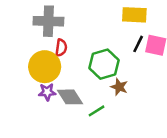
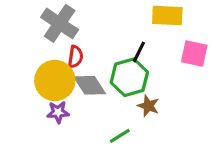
gray cross: (48, 21) -> (60, 23), turned 32
black line: (138, 44) -> (139, 52), moved
gray diamond: (70, 97) -> (90, 85), moved

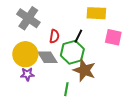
red semicircle: (75, 57) -> (54, 36), moved
brown star: (148, 106) -> (84, 70), size x1.6
green line: (120, 136) -> (66, 89), turned -48

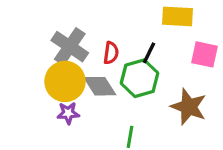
gray cross: (28, 18) -> (70, 47), moved
brown star: (84, 70) -> (189, 107), moved

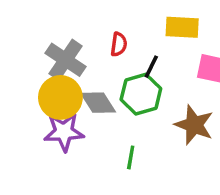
red semicircle: (111, 53) -> (119, 44), moved
purple star: (68, 113) -> (64, 132), size x1.6

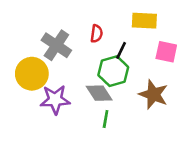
yellow circle: (60, 97) -> (32, 74), moved
gray diamond: (98, 103) -> (99, 93), moved

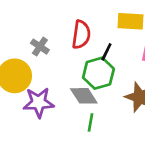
red semicircle: (97, 34) -> (81, 35), size x1.5
gray cross: (56, 45) -> (40, 47), size x0.6

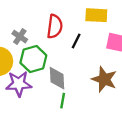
green hexagon: (98, 73) -> (33, 59), moved
gray diamond: (84, 96) -> (57, 78), turned 30

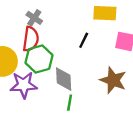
red semicircle: (55, 26) -> (31, 39), moved
gray cross: (20, 37) -> (34, 18), moved

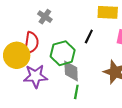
red semicircle: (31, 39) -> (31, 43), moved
green hexagon: (39, 59) -> (63, 53), moved

